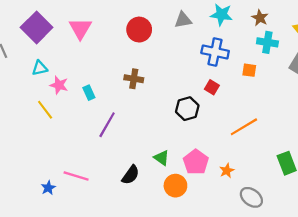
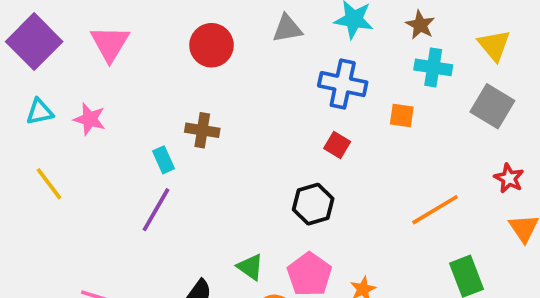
pink star: (59, 85) -> (90, 119), moved
cyan rectangle: (89, 93) -> (163, 160), moved
black hexagon: (187, 109) -> (313, 204), moved
orange line: (244, 127) -> (435, 210), moved

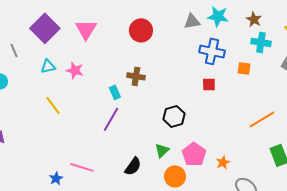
gray triangle: (287, 29) -> (192, 21), moved
red square: (337, 145) -> (209, 84), turned -32
black hexagon: (313, 204) -> (174, 116), moved
green triangle: (250, 267) -> (162, 150), turned 42

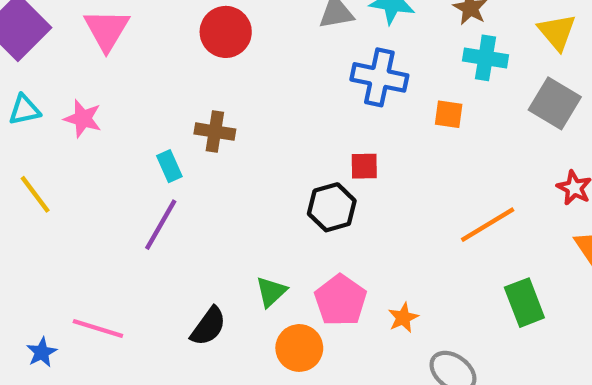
red square: (209, 84) -> (364, 166), moved
black hexagon: (174, 116) -> (332, 207), moved

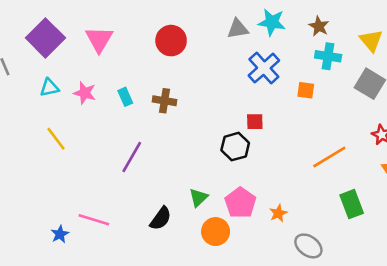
blue cross: (379, 77) -> (264, 68), turned 36
cyan rectangle: (169, 166) -> (125, 97), moved

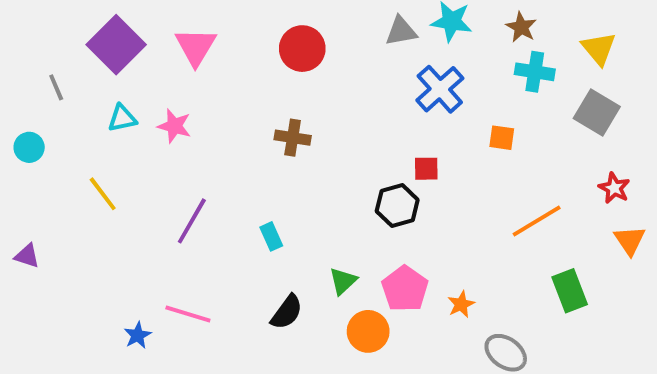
orange square: (306, 90) -> (502, 138), moved
cyan rectangle: (125, 97) -> (271, 236), moved
yellow line: (56, 139) -> (103, 194), moved
purple line: (132, 157) -> (192, 221), moved

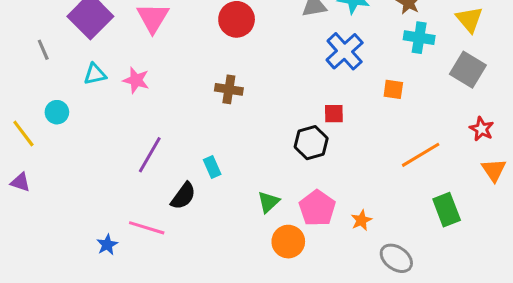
cyan circle: (29, 147) -> (57, 112), moved
yellow line: (103, 194) -> (23, 133), moved
black semicircle: (287, 312) -> (183, 196), moved

